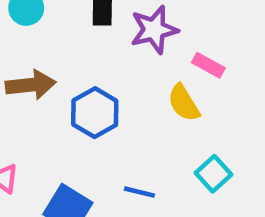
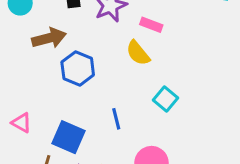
brown arrow: (31, 85) -> (49, 38), moved
blue line: (139, 192) -> (116, 119), turned 70

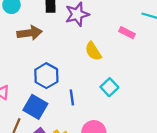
pink rectangle: (151, 25) -> (127, 33), moved
blue hexagon: (78, 69) -> (46, 76), moved

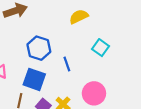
yellow semicircle: (93, 51) -> (79, 17), turned 108

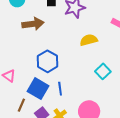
blue line: (67, 64) -> (60, 89), moved

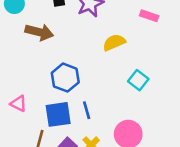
brown arrow: (33, 24) -> (39, 32), turned 30
blue square: (38, 89) -> (58, 114), turned -30

